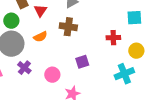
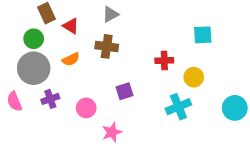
red triangle: (40, 11) -> (71, 26), turned -32
cyan square: (134, 18) -> (203, 35), moved
purple cross: (24, 68) -> (50, 99), turned 32

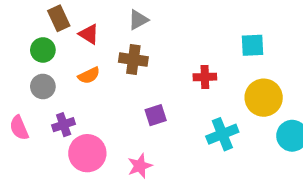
gray circle: (34, 68) -> (43, 87), size x0.6
yellow circle: (194, 77) -> (264, 98), moved, size x1.5
pink circle: (86, 108) -> (87, 153), moved, size x1.5

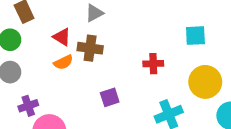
red triangle: (89, 34) -> (62, 37), moved
orange semicircle: (89, 75) -> (63, 62), moved

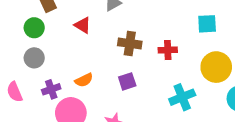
brown cross: (90, 48) -> (130, 43), moved
orange semicircle: (63, 62) -> (84, 80), moved

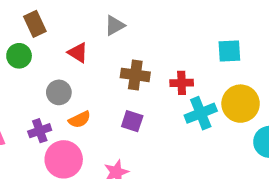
gray circle: (34, 58) -> (59, 92), moved
purple square: (127, 81) -> (132, 121), turned 36
cyan cross: (182, 97) -> (201, 113), moved

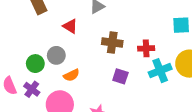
green circle: (19, 56) -> (35, 64), moved
purple square: (132, 121) -> (120, 76), moved
purple cross: (40, 131) -> (32, 89), moved, turned -35

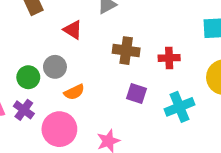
cyan cross: (160, 71) -> (180, 107), moved

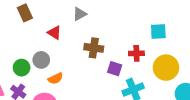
red cross: (169, 58) -> (136, 53), moved
purple square: (137, 94) -> (115, 69), moved

